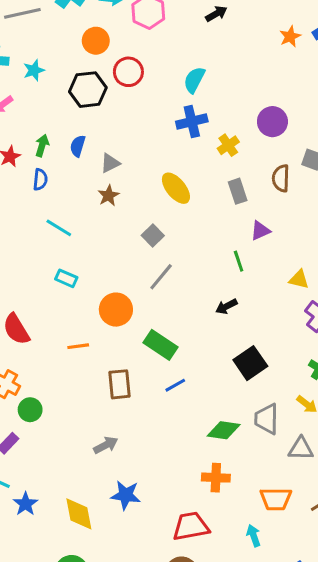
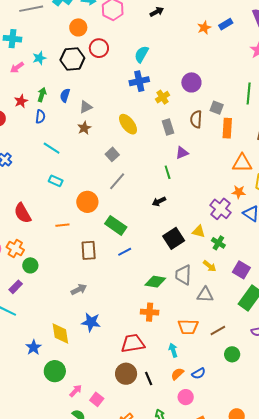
cyan star: (34, 70) -> (39, 58), moved
yellow triangle: (299, 279) -> (199, 231), moved
blue star: (26, 504) -> (34, 347), moved

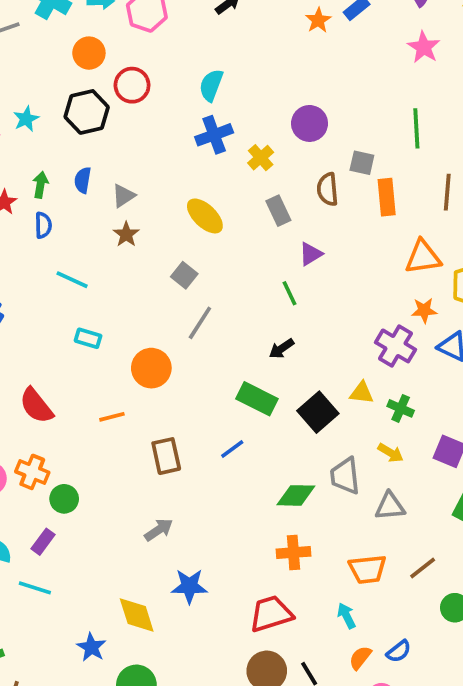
green rectangle: (116, 225) -> (257, 399), moved

